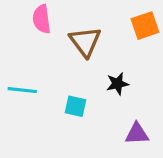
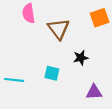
cyan line: (22, 90) -> (14, 80), moved

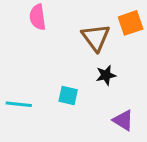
brown triangle: (59, 29) -> (96, 37), moved
purple triangle: (94, 92) -> (123, 120), turned 35

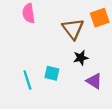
cyan line: (19, 104) -> (27, 80), moved, turned 66
purple triangle: (123, 120) -> (94, 81), moved

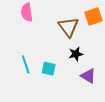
cyan line: (27, 80) -> (26, 64), moved

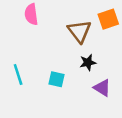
cyan line: (26, 64) -> (18, 75), moved

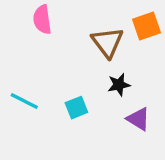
cyan line: (18, 75) -> (24, 101), turned -45
cyan square: (57, 79) -> (76, 108), turned -35

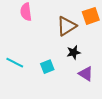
brown triangle: (107, 42) -> (66, 26), turned 35

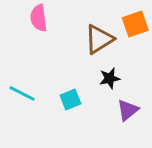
purple triangle: (86, 74) -> (128, 110), turned 49

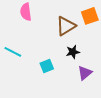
cyan line: (22, 93) -> (13, 52), moved

